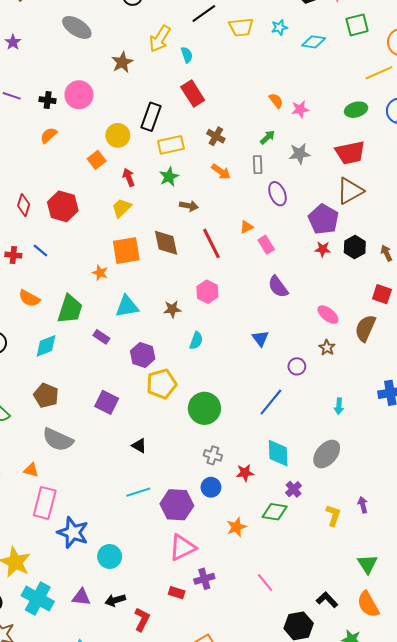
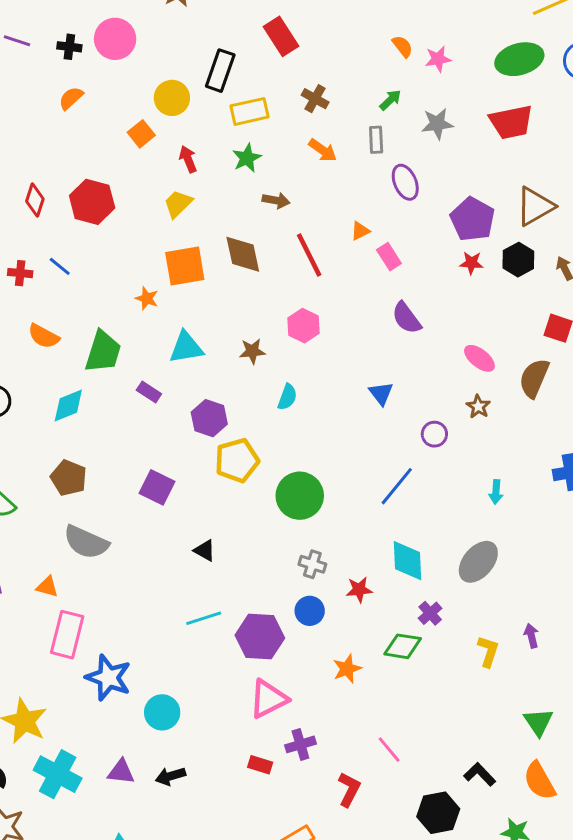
green ellipse: (356, 110) -> (519, 59), size x1.4
brown triangle: (350, 191) -> (535, 206), moved
red L-shape: (142, 619) -> (349, 789), moved

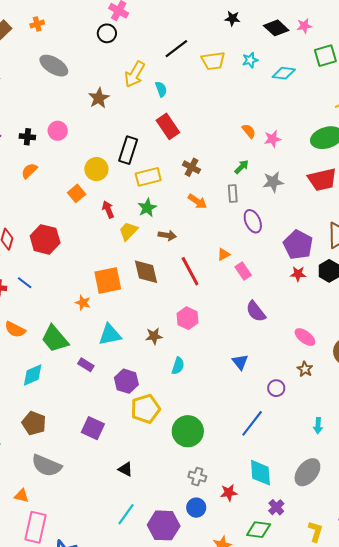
pink circle: (115, 39) -> (58, 131), size x0.7
yellow trapezoid: (178, 204) -> (128, 231), moved
green trapezoid: (103, 352) -> (55, 339), turned 124
cyan line: (204, 618) -> (126, 514), turned -35

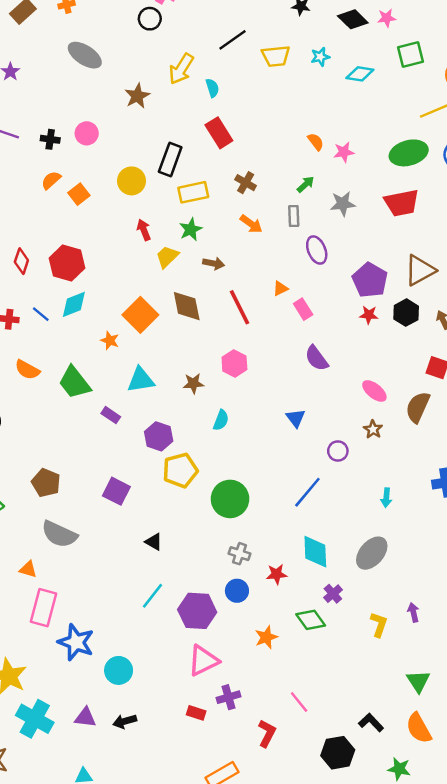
orange square: (77, 193) -> (79, 194), moved
orange square: (108, 280) -> (140, 315), turned -36
cyan diamond: (33, 375) -> (74, 304), moved
green diamond: (259, 530) -> (311, 620), turned 45

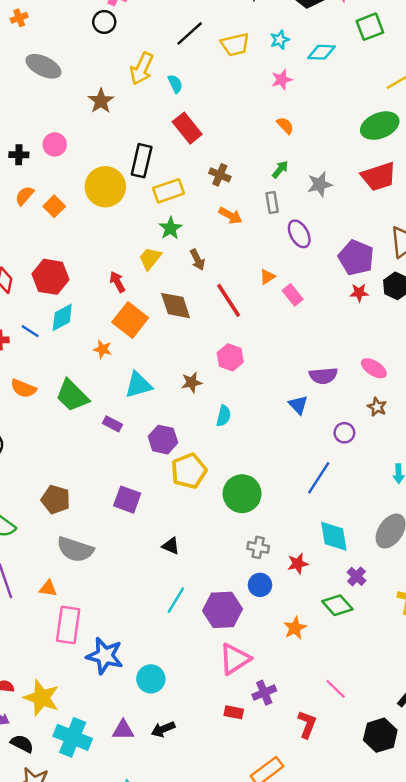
pink star: (344, 152) -> (282, 80), moved
yellow circle: (131, 181) -> (105, 187), size x1.4
red arrow: (144, 230) -> (117, 282), moved
brown arrow: (214, 263) -> (197, 260), turned 60
purple semicircle: (317, 358) -> (323, 376), moved, turned -52

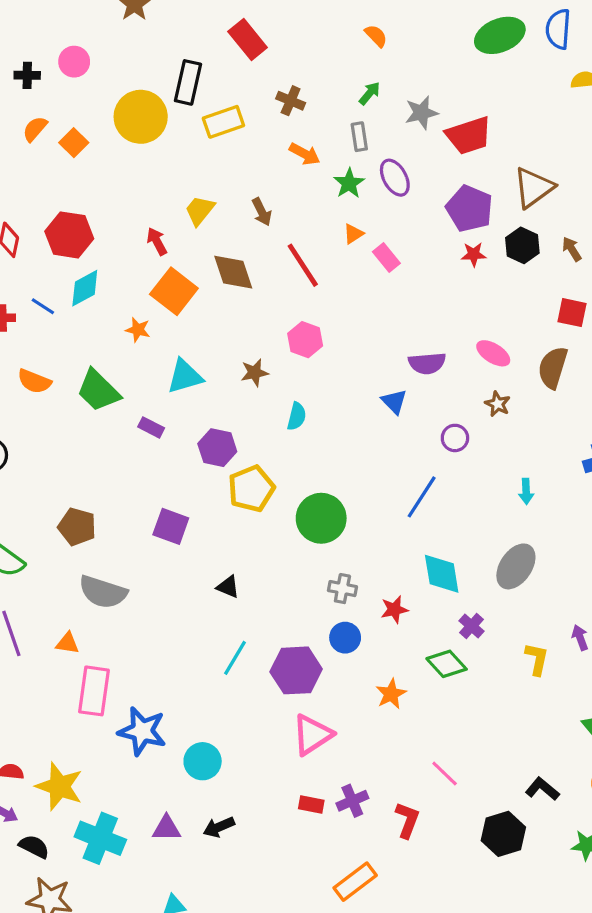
red trapezoid: (379, 177) -> (469, 136), moved
green star: (170, 228) -> (349, 183), moved
purple cross: (264, 693) -> (352, 801), moved

